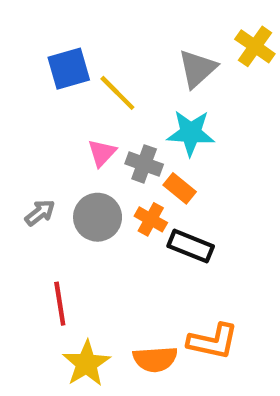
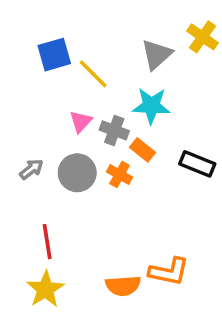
black rectangle: (191, 246) -> (197, 164), moved
yellow star: (86, 364) -> (45, 289), moved

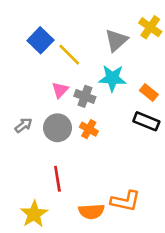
blue square: (54, 55) -> (40, 40), turned -30
orange rectangle: (143, 150) -> (149, 93), moved
red line: (47, 242) -> (57, 179), moved

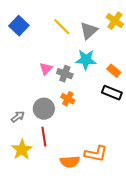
blue square: (40, 40) -> (19, 26), moved
yellow line: (69, 55) -> (62, 27), moved
gray arrow: (24, 125) -> (18, 117), moved
gray circle: (57, 128) -> (44, 109), moved
yellow star: (34, 214) -> (22, 150), moved

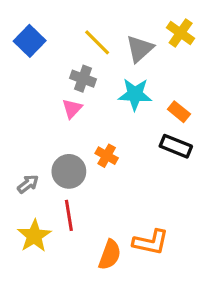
gray cross: (65, 74) -> (83, 79), moved
orange semicircle: (70, 162) -> (110, 255), turned -66

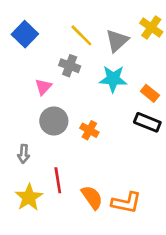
pink triangle: (72, 109) -> (43, 87), moved
gray circle: (69, 171) -> (54, 121), moved
gray arrow: (28, 184) -> (24, 154), turned 132
orange semicircle: (110, 255) -> (92, 197), moved, turned -55

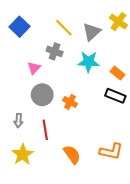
red line: (58, 180) -> (45, 130), moved
orange L-shape: (126, 203) -> (111, 151), moved

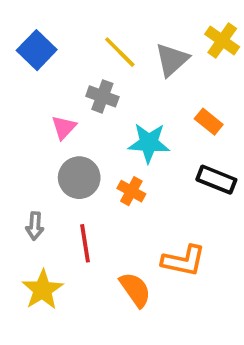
cyan star: (89, 62) -> (149, 143), moved
orange rectangle: (117, 73) -> (209, 122), moved
orange L-shape: (111, 151) -> (184, 261), moved

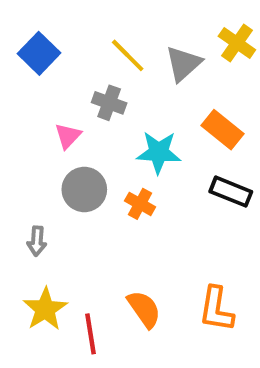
orange rectangle: (209, 122) -> (222, 130), size x1.4
red line: (85, 243) -> (91, 334), moved
orange L-shape: (184, 261) -> (216, 309), moved, turned 87

